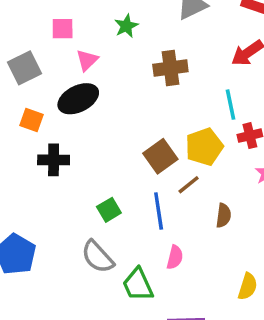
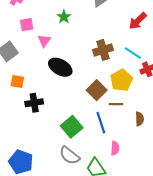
brown cross: (170, 68) -> (103, 50), moved
black ellipse: (78, 99) -> (60, 67), moved, turned 65
cyan line: (230, 105) -> (133, 53), turned -36
brown line: (189, 185) -> (116, 104), turned 48
green square: (109, 210) -> (72, 127), size x1.5

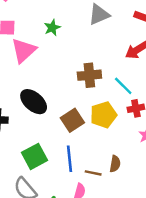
pink triangle: (44, 41) -> (24, 50), size x1.6
black ellipse: (60, 67) -> (34, 102), moved
brown line: (116, 104) -> (93, 173), moved

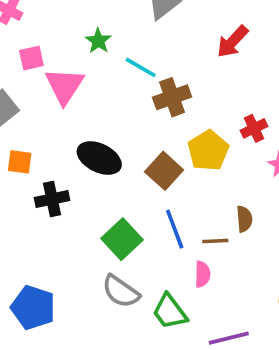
cyan line: (123, 86) -> (141, 67), moved

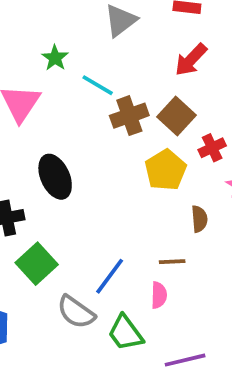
black ellipse: (99, 158) -> (55, 177), turned 39
brown square: (164, 171) -> (176, 116), moved
brown semicircle: (244, 219) -> (199, 219), moved
blue line: (175, 229) -> (110, 276), moved, turned 57
green square: (122, 239) -> (37, 264), moved

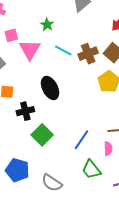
cyan line: (98, 85) -> (63, 50), moved
gray semicircle: (76, 312) -> (52, 183), moved

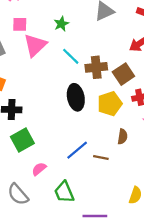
black ellipse: (50, 88) -> (76, 97), moved
blue line: (81, 140) -> (77, 150), moved
pink semicircle: (108, 149) -> (39, 169), moved, turned -144

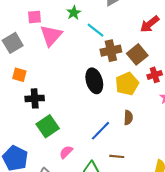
cyan line: (71, 56) -> (96, 30), moved
brown semicircle: (122, 137) -> (128, 118), moved
brown line: (101, 157) -> (117, 156), moved

